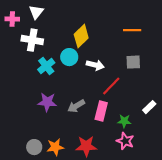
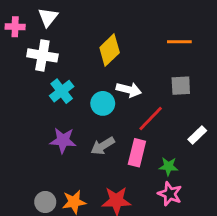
cyan circle: (69, 57) -> (103, 103), moved
white rectangle: (149, 107) -> (197, 135), moved

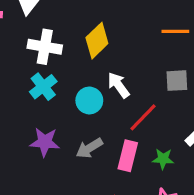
white cross: (42, 55) -> (45, 47), moved
white arrow: (129, 90) -> (118, 85), turned -140
green star: (168, 166) -> (163, 159), moved

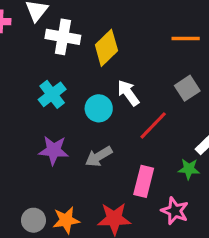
white cross: (45, 47) -> (63, 37), moved
gray square: (177, 81) -> (187, 88), turned -30
pink rectangle: (128, 156) -> (144, 181), moved
green star: (163, 159) -> (189, 169), moved

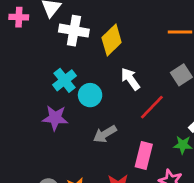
cyan circle: (99, 108) -> (90, 95), moved
purple star: (54, 150) -> (55, 118), moved

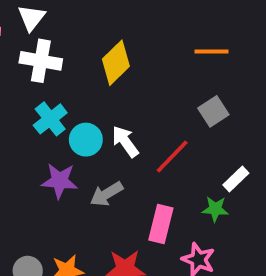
white cross: (74, 31) -> (41, 61), moved
white arrow: (130, 79) -> (125, 141), moved
purple star: (55, 118) -> (60, 181), moved

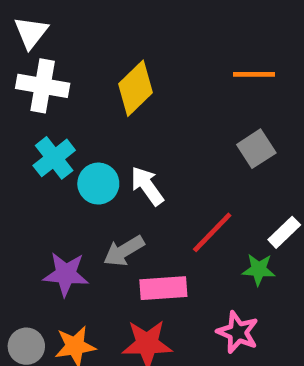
red line: (172, 156) -> (212, 232), moved
purple star: (60, 181) -> (66, 274), moved
pink rectangle: (161, 224) -> (163, 288), moved, turned 72

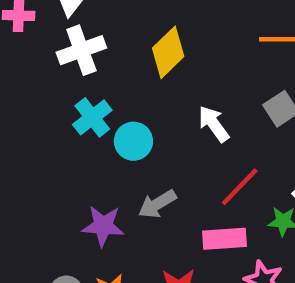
white cross: (43, 86) -> (81, 50), turned -30
white arrow: (147, 186) -> (214, 124), moved
pink rectangle: (163, 288) -> (225, 239), moved

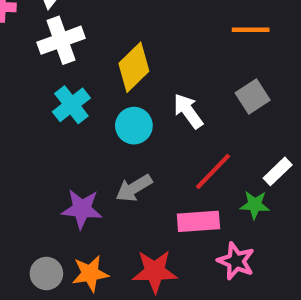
yellow diamond: (168, 52) -> (134, 67), moved
cyan circle: (133, 141) -> (134, 126), moved

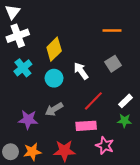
green star: (255, 205) -> (124, 121), moved

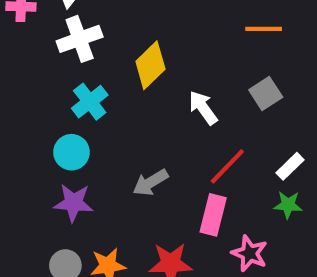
cyan circle: (54, 78) -> (71, 152), moved
purple star: (28, 120) -> (74, 203), moved
pink rectangle: (86, 126) -> (213, 215), turned -72

